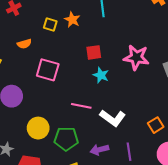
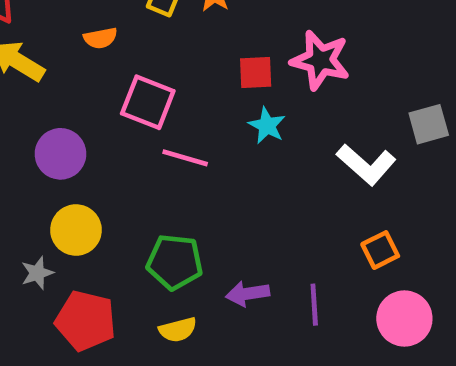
pink star: (136, 57) -> (320, 60), moved
pink line: (81, 106) -> (185, 158), moved
white L-shape: (113, 118) -> (366, 164), moved
yellow circle: (38, 128) -> (76, 230), moved

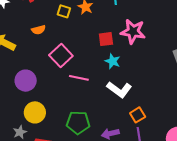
pink square: (148, 102) -> (61, 55), turned 30
white L-shape: (366, 164) -> (119, 90), moved
orange square: (380, 250) -> (138, 115), moved

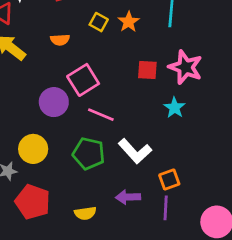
cyan star: (113, 61) -> (175, 108), moved
purple circle: (26, 81) -> (54, 102), moved
white L-shape: (119, 90) -> (135, 151), moved
green pentagon: (78, 123) -> (89, 154), moved

